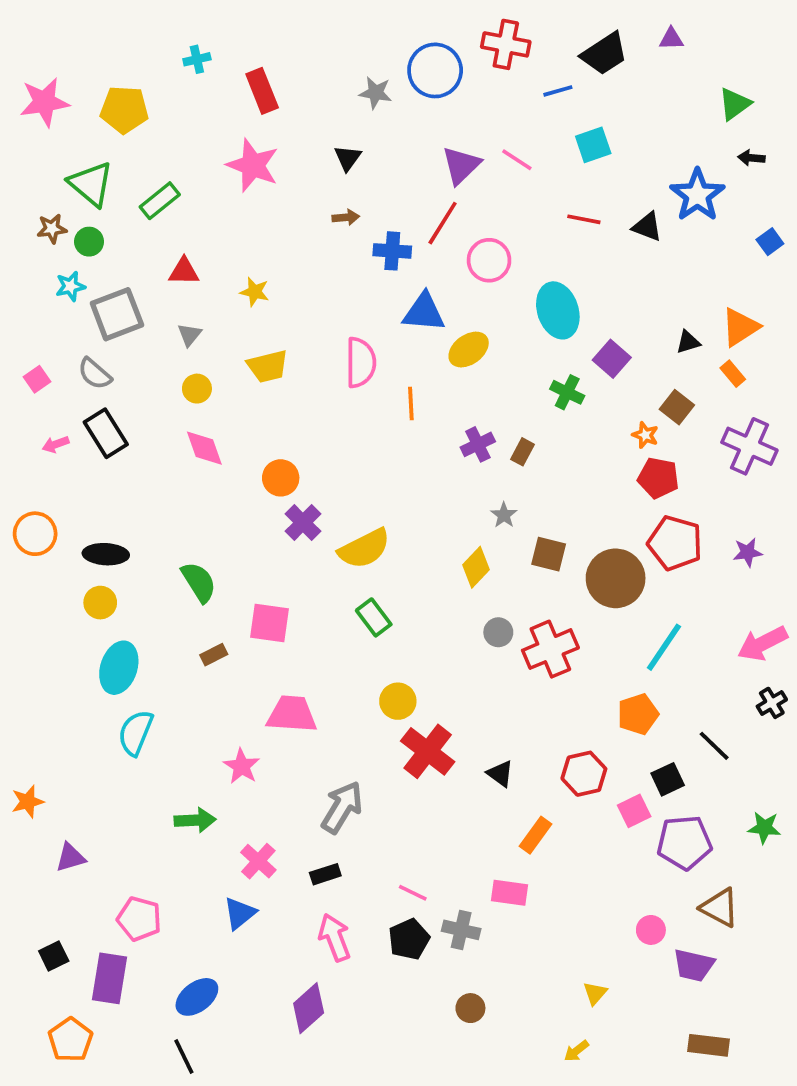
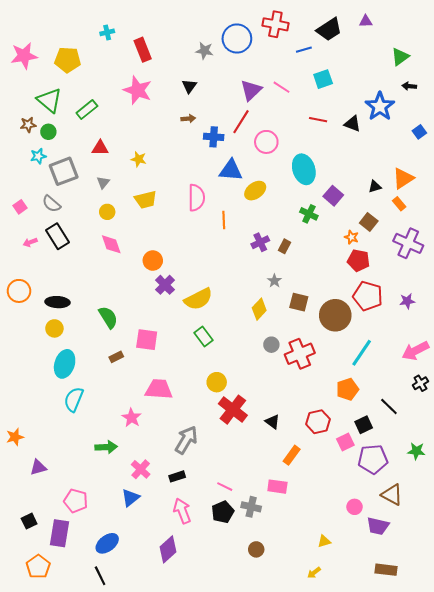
yellow triangle: (595, 993) -> (324, 541), turned 32

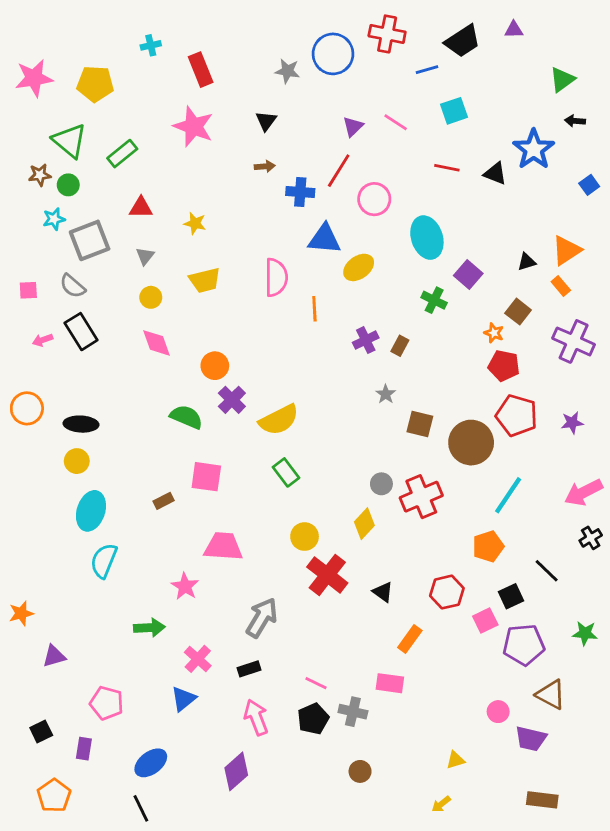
purple triangle: (251, 90) -> (353, 127), size x0.7
pink square: (20, 207) -> (28, 290), turned 32
yellow diamond: (259, 309) -> (364, 524), moved
green semicircle: (108, 317) -> (186, 417), moved, turned -35
purple rectangle: (60, 533) -> (84, 749), size x0.6

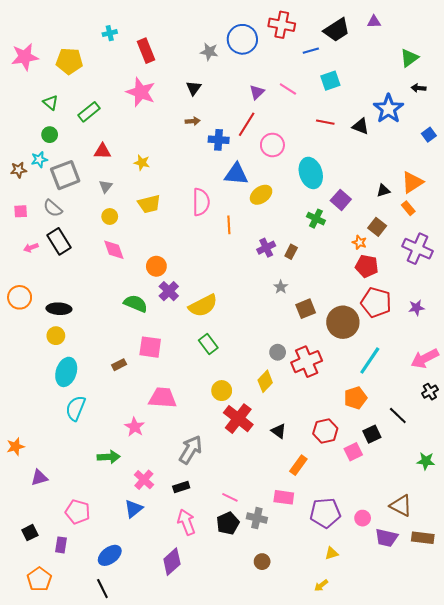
green triangle: (70, 141) -> (51, 102), size x0.6
brown star: (40, 175) -> (19, 170), moved
brown square: (420, 424) -> (306, 309), turned -36
purple pentagon: (524, 645) -> (325, 513), moved
brown rectangle: (542, 800) -> (423, 538), moved

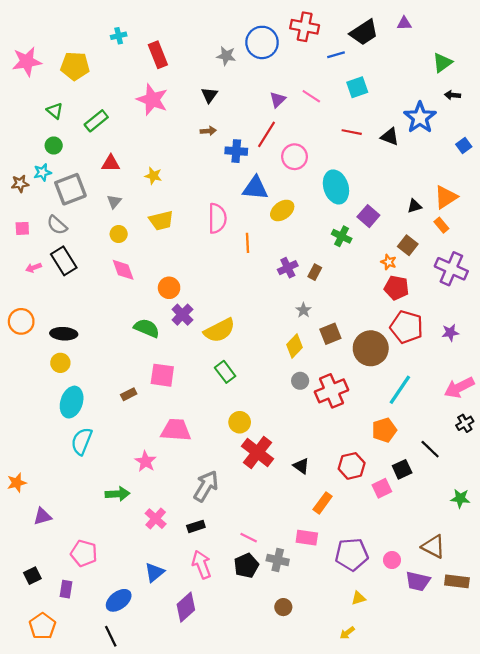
yellow diamond: (265, 381) -> (295, 346), moved
blue triangle: (134, 509) -> (154, 572), moved

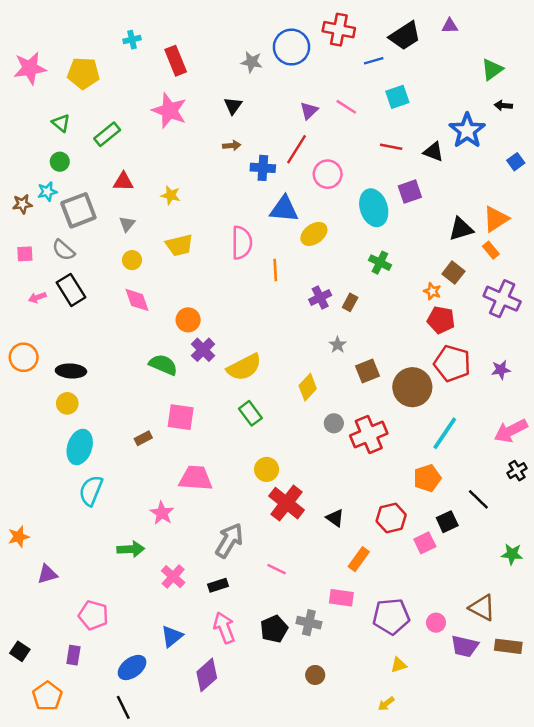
black triangle: (414, 206) -> (461, 229), size x1.5
purple square: (368, 216) -> (410, 192), moved, turned 30
yellow diamond: (295, 346) -> (308, 387), moved
pink line: (249, 538) -> (277, 569), moved
black square: (32, 576) -> (20, 651), moved, turned -30

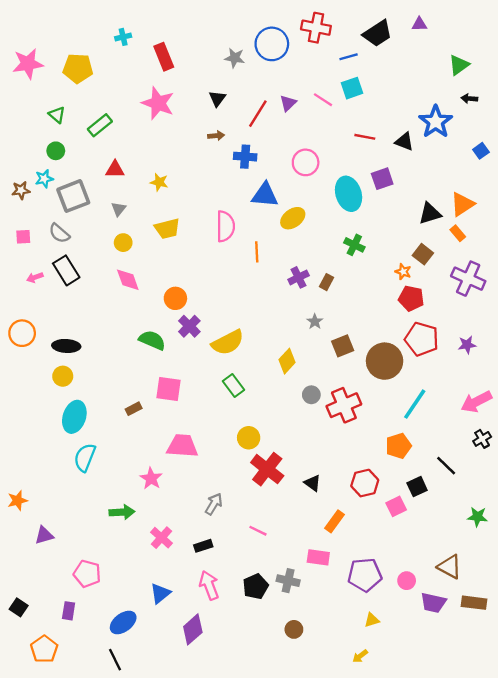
cyan square: (397, 97) -> (352, 88), moved
red line: (296, 149) -> (258, 114), moved
gray arrow: (229, 540) -> (214, 504), size x0.7

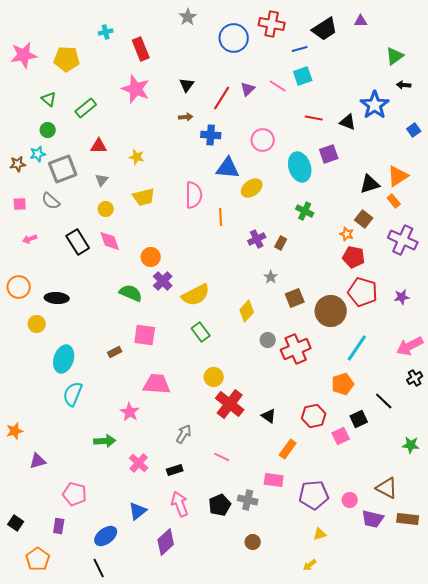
gray star: (235, 58) -> (188, 17), moved, turned 30
black rectangle: (66, 270) -> (78, 242), moved
yellow circle: (63, 376) -> (37, 324), moved

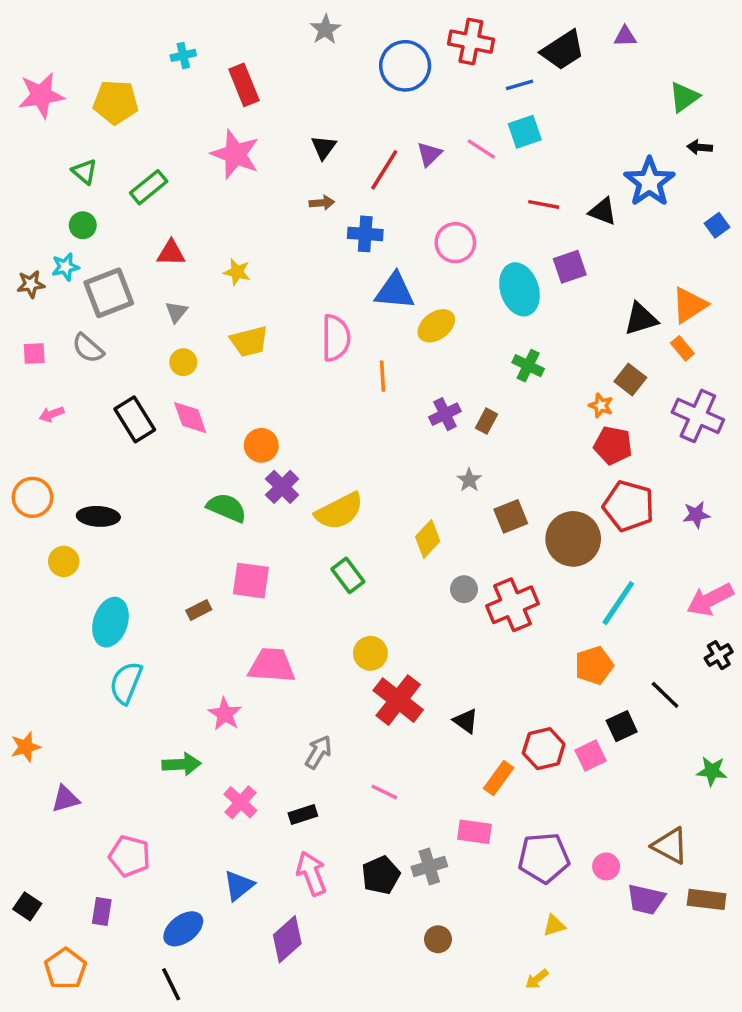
red hexagon: (314, 416) -> (544, 749), moved
gray cross: (248, 500) -> (429, 866), turned -30

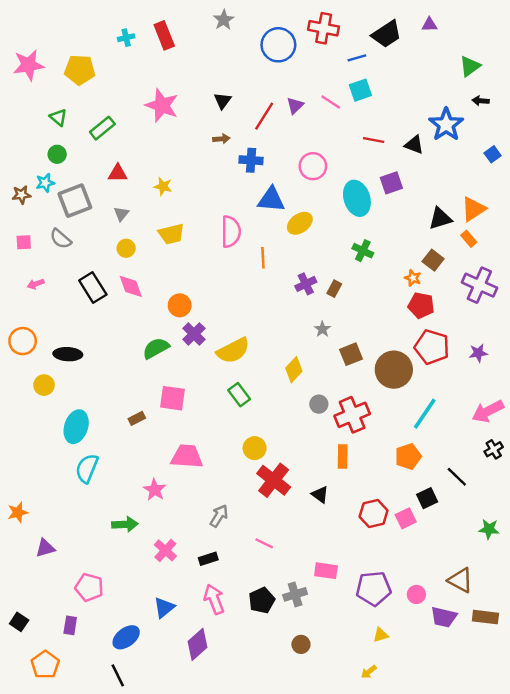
red rectangle: (244, 85) -> (164, 35), moved
green semicircle: (227, 508) -> (156, 348), turned -52
orange rectangle: (499, 778) -> (343, 456), moved, turned -35

